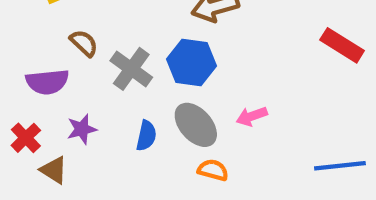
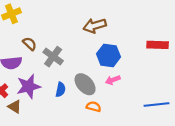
red rectangle: (342, 45) -> (158, 45), turned -30
blue hexagon: (191, 62) -> (109, 55), moved
purple star: (82, 129) -> (29, 86), size x1.6

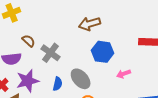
pink arrow: (113, 80) -> (124, 74), moved

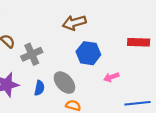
gray cross: (51, 53) -> (32, 54), turned 30

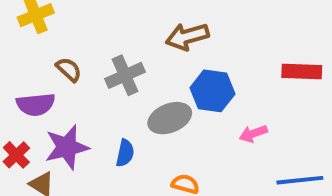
gray cross: (32, 54) -> (125, 75), moved
gray ellipse: (64, 83) -> (170, 118), moved, turned -70

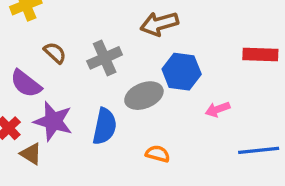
purple semicircle: (36, 104) -> (26, 84), turned 44
purple star: (67, 147) -> (53, 121), turned 30
blue semicircle: (125, 153) -> (105, 126), size x1.5

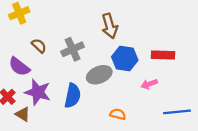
brown arrow: (159, 24) -> (110, 26), turned -90
red rectangle: (260, 54) -> (163, 55), moved
orange semicircle: (158, 154) -> (118, 114), moved

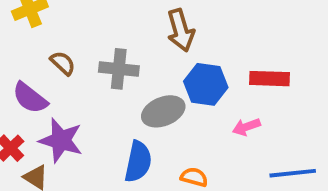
gray cross: (73, 49) -> (119, 69), turned 30
blue semicircle: (73, 96) -> (138, 162), moved

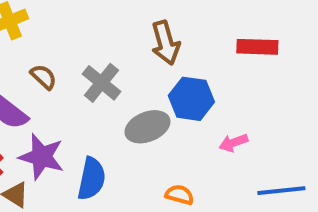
gray cross: (119, 69) -> (102, 83), turned 33
red rectangle: (270, 79) -> (257, 47), moved
blue semicircle: (138, 162) -> (92, 179), moved

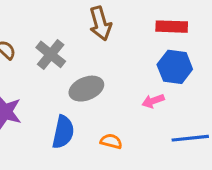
blue hexagon: (191, 99) -> (175, 67), moved
blue semicircle: (92, 179) -> (63, 132), moved

